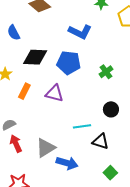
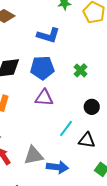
purple triangle: (54, 93) -> (44, 98), moved
cyan line: (82, 126) -> (66, 128), turned -36
gray triangle: (46, 148) -> (34, 155), turned 30

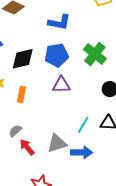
green cross: (80, 70) -> (95, 54), size x1.6
cyan line: (66, 128) -> (83, 125), moved

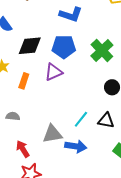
purple triangle: (61, 85) -> (54, 72), moved, turned -30
gray semicircle: (15, 131) -> (13, 116), turned 40
red arrow: (27, 147) -> (23, 149), moved

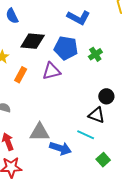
green cross: (102, 51) -> (95, 54), moved, size x0.6
cyan line: (81, 119) -> (86, 135), moved, turned 66
black triangle: (106, 120) -> (97, 115), moved

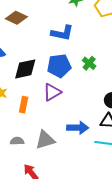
gray triangle: (40, 132) -> (45, 140), moved
blue arrow: (60, 148) -> (78, 128), moved

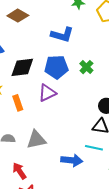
orange rectangle: (24, 105) -> (18, 103), turned -35
blue arrow: (78, 128) -> (72, 160), moved

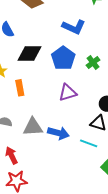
blue pentagon: (56, 67) -> (63, 58), turned 30
purple triangle: (47, 93) -> (68, 93), moved
blue arrow: (72, 160) -> (58, 133), moved

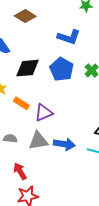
orange rectangle: (20, 88) -> (21, 103), turned -42
purple triangle: (68, 93) -> (44, 113), moved

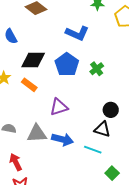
orange rectangle: (21, 103) -> (29, 85), moved
purple triangle: (44, 113) -> (59, 107), moved

